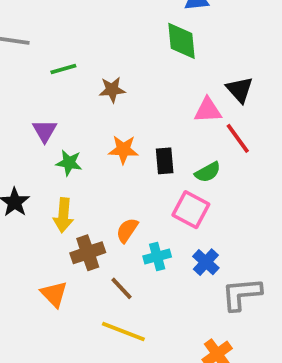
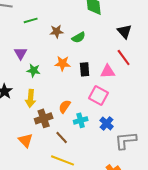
pink triangle: (208, 110) -> (108, 71), moved
green semicircle: (208, 172) -> (79, 37), moved

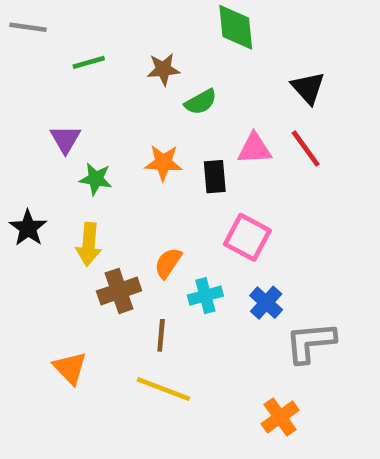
brown star: (57, 31) -> (163, 69), moved
pink triangle: (108, 71) -> (254, 149), moved
brown line: (62, 137) -> (161, 335), turned 48
orange triangle: (26, 140) -> (70, 368), moved

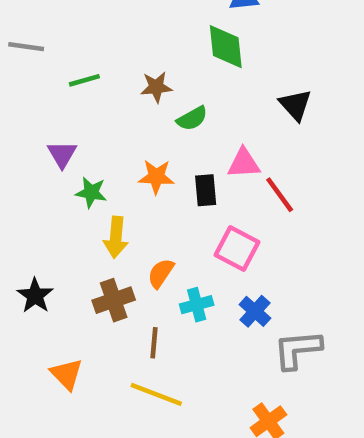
red line: (306, 149) -> (280, 195), moved
black star: (28, 228) -> (35, 296), moved
yellow arrow: (89, 244) -> (116, 237), moved

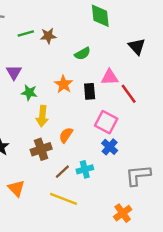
brown star: (156, 87) -> (48, 36), moved
orange star: (156, 177) -> (64, 84), turned 30
cyan cross: (197, 305) -> (85, 169), moved
blue cross: (255, 311) -> (110, 147), moved
brown line: (154, 343) -> (62, 172), turned 42

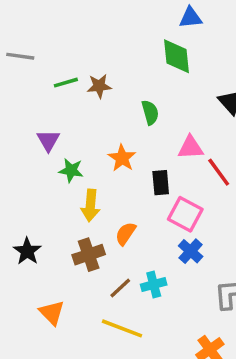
green semicircle: (82, 54) -> (150, 112), turned -77
black rectangle: (90, 91) -> (161, 183), moved

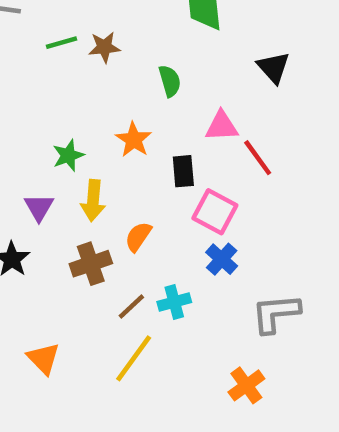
purple triangle: (48, 141) -> (39, 207), moved
green star: (71, 170) -> (68, 155), turned -30
orange triangle: (52, 313) -> (43, 358), moved
yellow line: (122, 328) -> (134, 358), turned -75

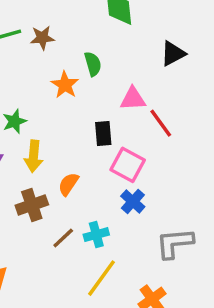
black triangle: (273, 67) -> (173, 53), turned 44
orange star: (134, 140) -> (65, 85), moved
yellow line: (134, 358) -> (101, 278), moved

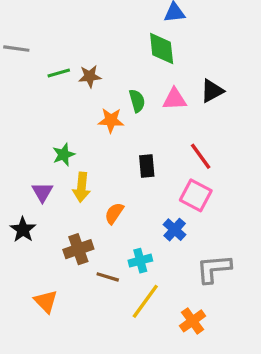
orange star: (65, 85) -> (111, 120), turned -30
pink triangle: (133, 99) -> (175, 99), moved
pink square: (128, 165) -> (196, 195), moved
brown cross: (32, 205) -> (78, 249), moved
brown line: (63, 238) -> (108, 277), moved, turned 60

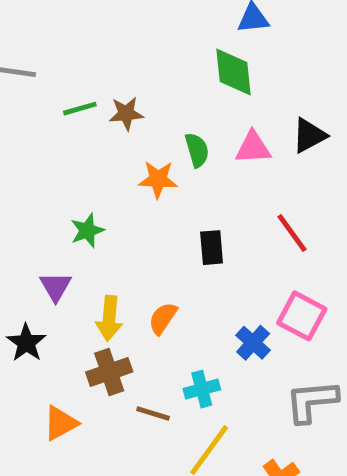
yellow arrow: (82, 187) -> (109, 318), moved
pink square: (196, 195) -> (302, 316), moved
orange triangle: (46, 301) -> (60, 423), moved, turned 45

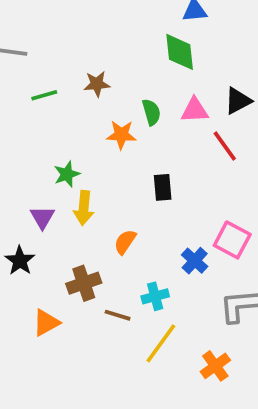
green line: (80, 109) -> (44, 95), moved
red line: (292, 233) -> (225, 146), moved
yellow arrow: (109, 318) -> (84, 208), moved

